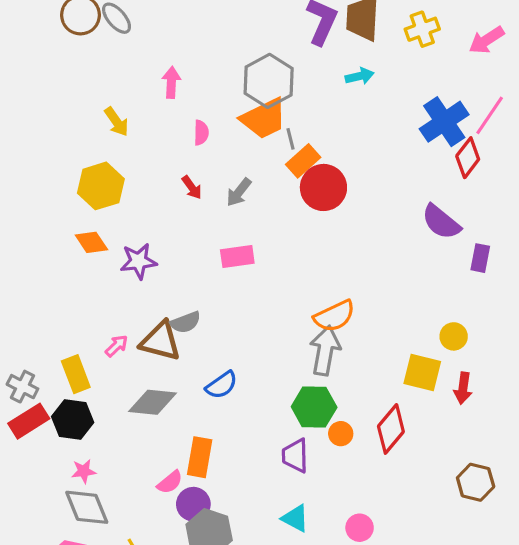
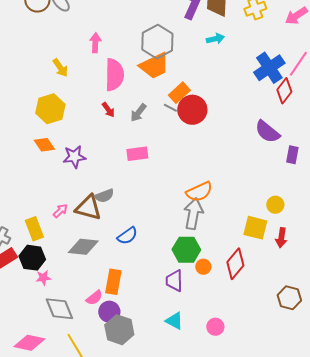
pink semicircle: (201, 133) -> (114, 75), size x2.0
gray line: (291, 139) -> (170, 108), moved, turned -48
pink star: (84, 471) -> (43, 278), moved
gray diamond: (87, 507) -> (59, 309), moved

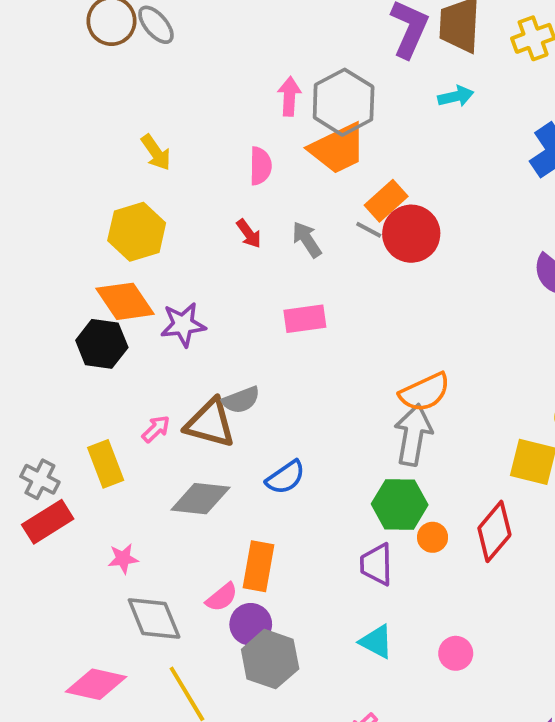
pink arrow: (95, 43) -> (289, 96), moved
pink semicircle: (114, 75) -> (260, 166), size x0.6
gray arrow: (138, 113) -> (307, 239), turned 108
orange diamond: (44, 145) -> (125, 301), size x1.4
black hexagon: (32, 258) -> (102, 344), moved

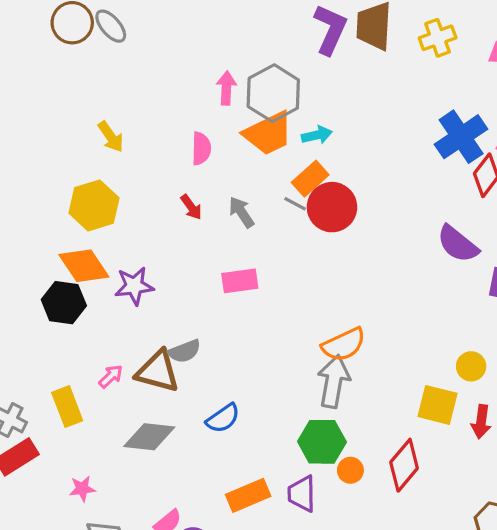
cyan arrow: (456, 96) -> (317, 135), moved
orange rectangle: (258, 566) -> (248, 495), moved, turned 57

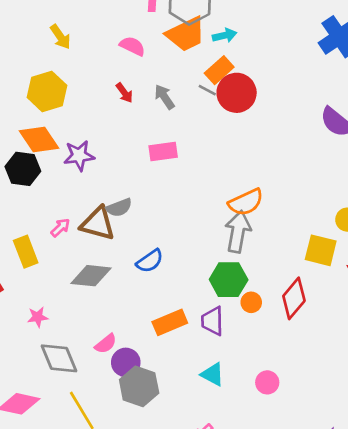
pink semicircle: (201, 148) -> (132, 46), turned -65

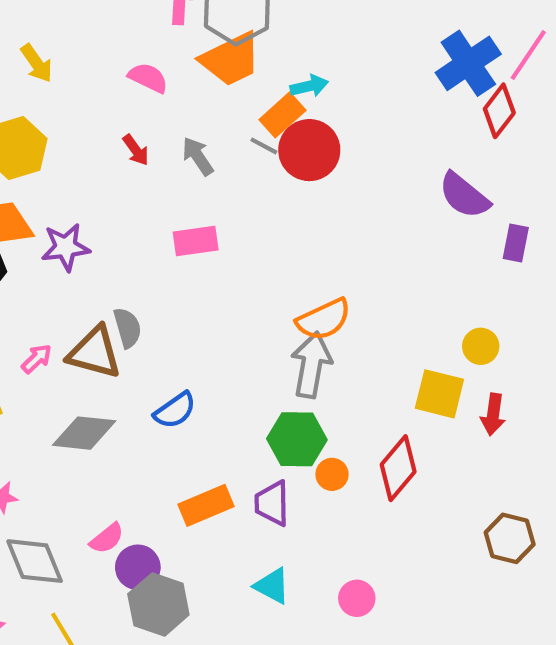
cyan arrow: (225, 35) -> (309, 86), moved
gray semicircle: (119, 208) -> (128, 328), turned -85

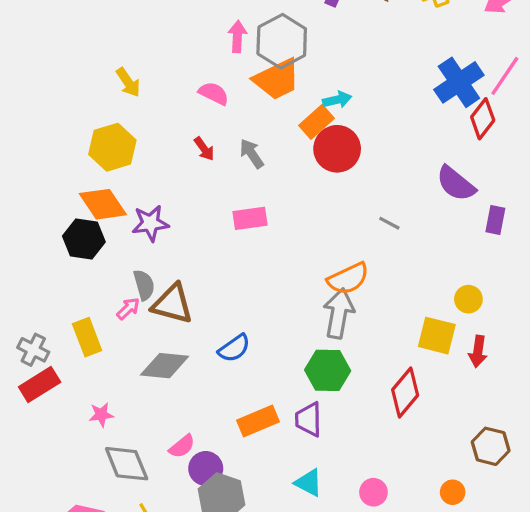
gray line: (264, 146) -> (389, 223), moved
gray semicircle: (128, 328) -> (144, 285), moved
orange circle: (332, 474) -> (453, 492), moved

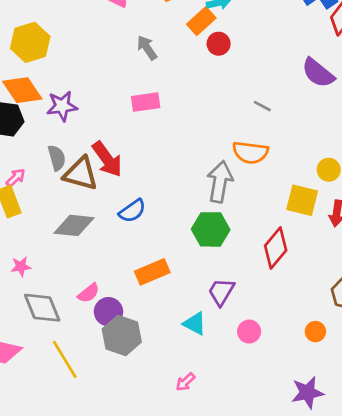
red arrow: (204, 149) -> (107, 159), moved, size x1.8
red circle: (337, 149) -> (219, 44), size x0.6
orange semicircle: (348, 279) -> (250, 152), moved, turned 32
pink arrow: (128, 309) -> (16, 178), moved
purple trapezoid: (309, 419) -> (221, 292), moved, turned 32

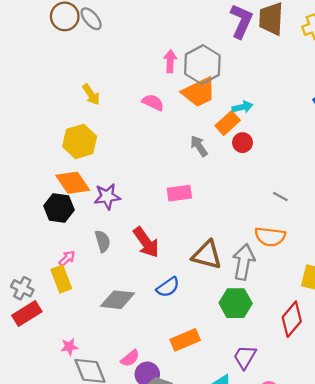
gray arrow: (147, 48) -> (199, 146), moved
brown triangle: (81, 174) -> (207, 255), moved
pink star: (21, 267) -> (69, 347), moved

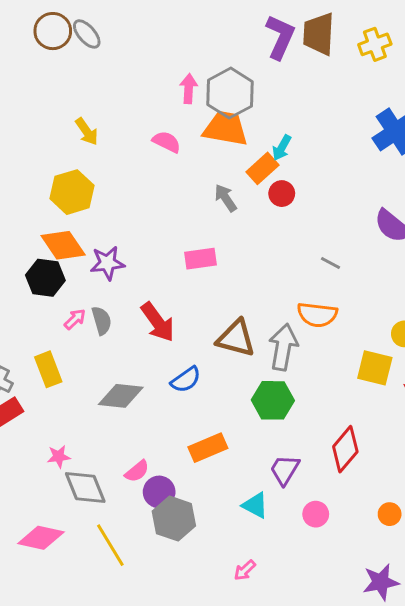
orange trapezoid: (199, 92) -> (226, 129), turned -144
cyan arrow: (242, 107) -> (282, 148), turned 132
pink arrow: (67, 258) -> (75, 319), moved
red diamond: (292, 319) -> (345, 449), moved

